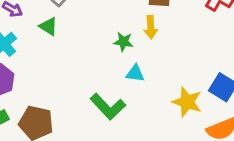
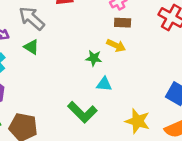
yellow arrow: (151, 27) -> (116, 45), turned -60
yellow star: (187, 102) -> (138, 121), moved

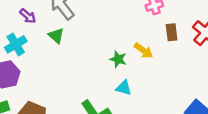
brown rectangle: (123, 23) -> (172, 32), moved, turned 70

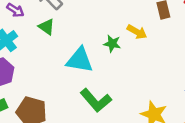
cyan triangle: (124, 88) -> (80, 60), moved, size x1.6

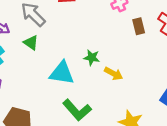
yellow arrow: (137, 32) -> (114, 74), moved

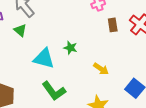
yellow arrow: (114, 74) -> (101, 69), moved

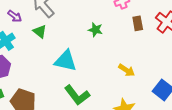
green star: (70, 48) -> (95, 30), moved

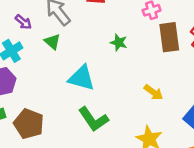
brown rectangle: (138, 23) -> (169, 37), size x1.6

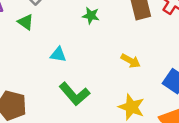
cyan triangle: (82, 78) -> (58, 55), size x0.6

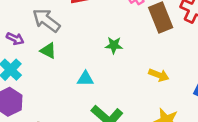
green star: (91, 16) -> (114, 45), moved

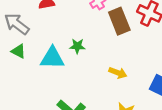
cyan triangle: (85, 79) -> (52, 58), moved, size x1.6

